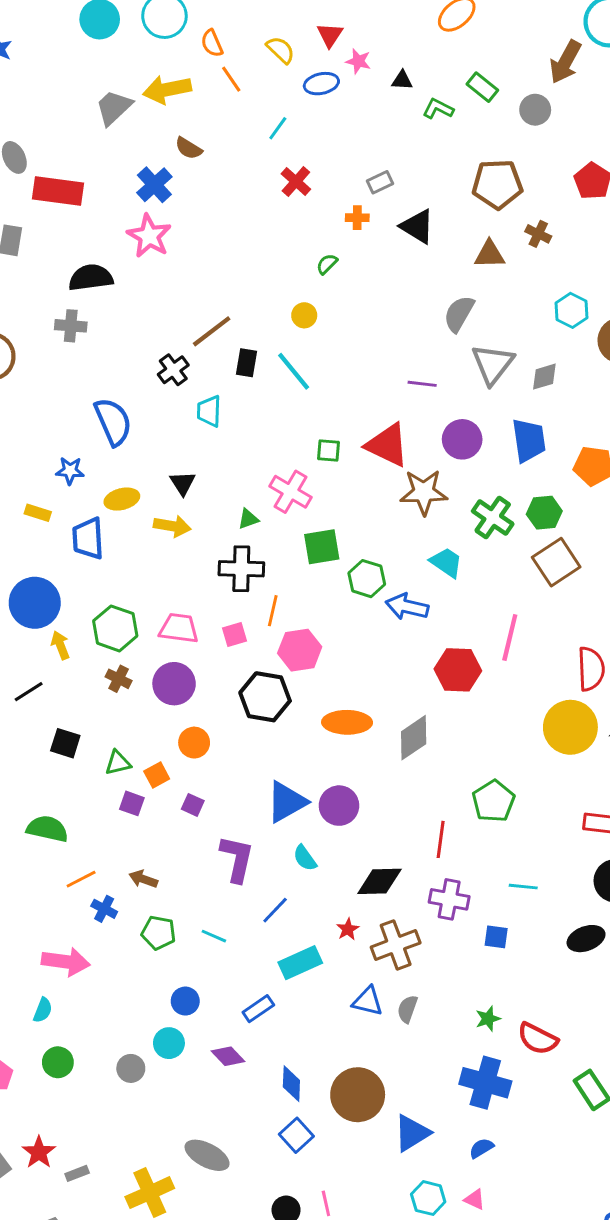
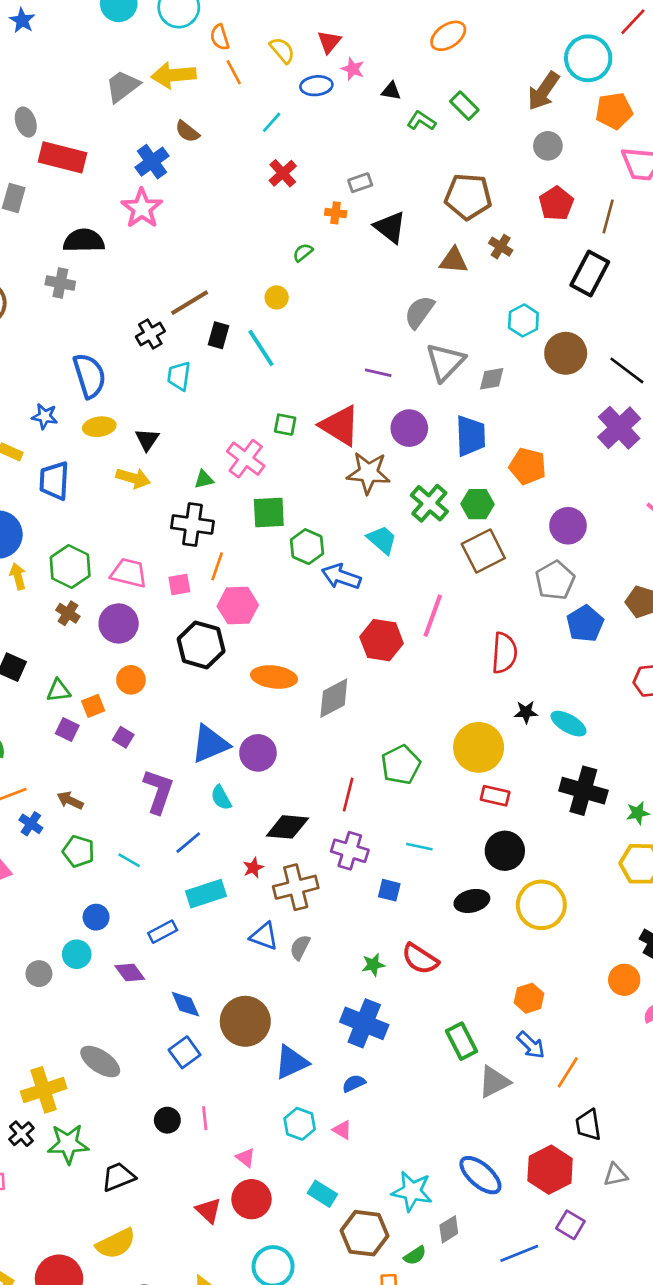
gray circle: (535, 110) -> (548, 146), moved
yellow ellipse: (122, 499) -> (99, 427), moved
yellow circle: (570, 727) -> (479, 747), moved
red semicircle: (538, 1039) -> (420, 959), moved
blue diamond: (291, 1084) -> (185, 1004), turned -32

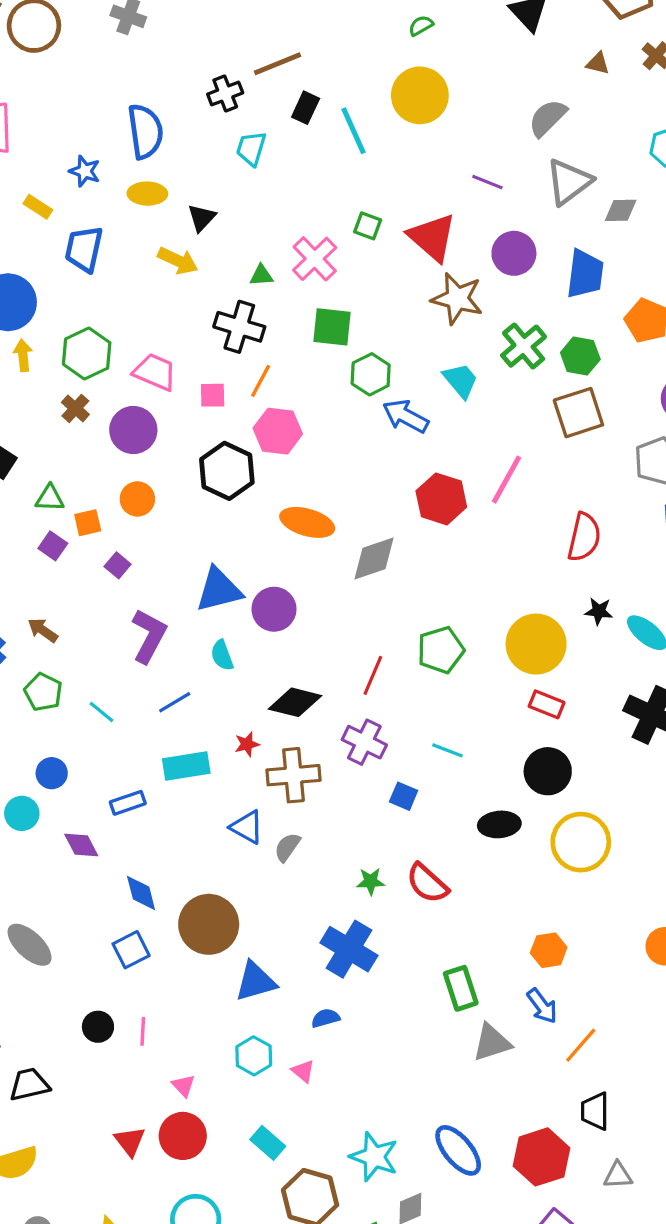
brown triangle: (454, 260) -> (598, 63), size x0.7
yellow circle: (277, 297) -> (420, 95), moved, size x2.0

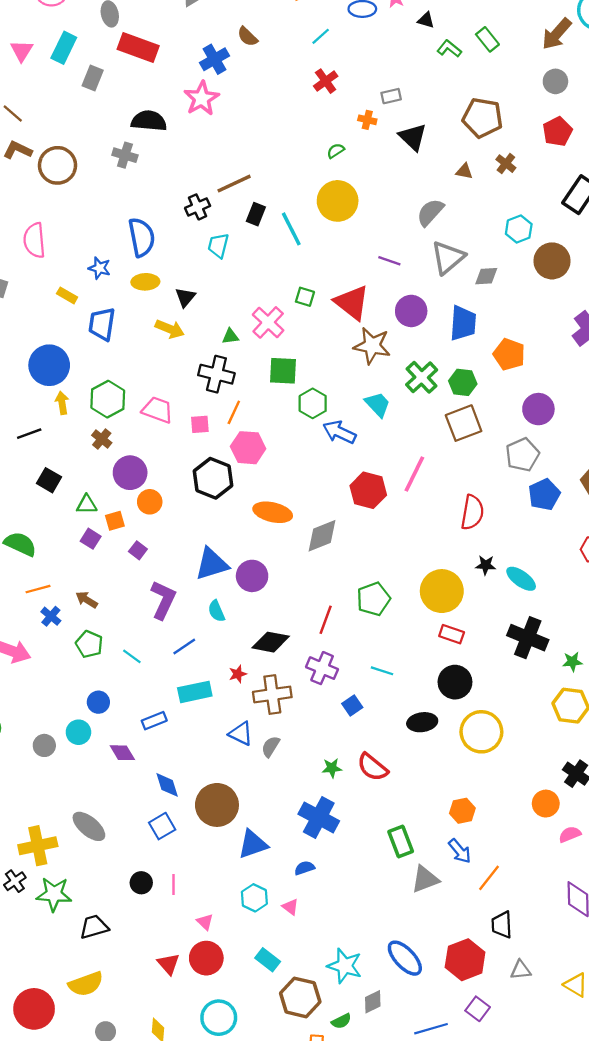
purple circle: (133, 430) -> (130, 473), moved
blue square: (404, 796) -> (352, 705), turned 36

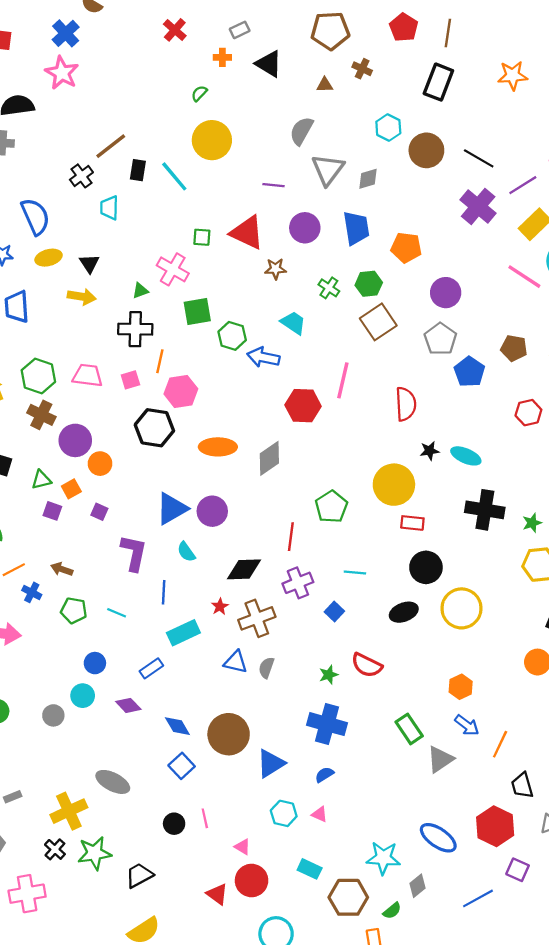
brown star: (372, 346) -> (275, 269), size x0.6
green cross: (422, 377) -> (329, 288), size x0.7
brown cross: (102, 439) -> (41, 415), size x1.4
blue line: (184, 647) -> (164, 592), turned -40
purple cross: (322, 668) -> (298, 583), turned -32

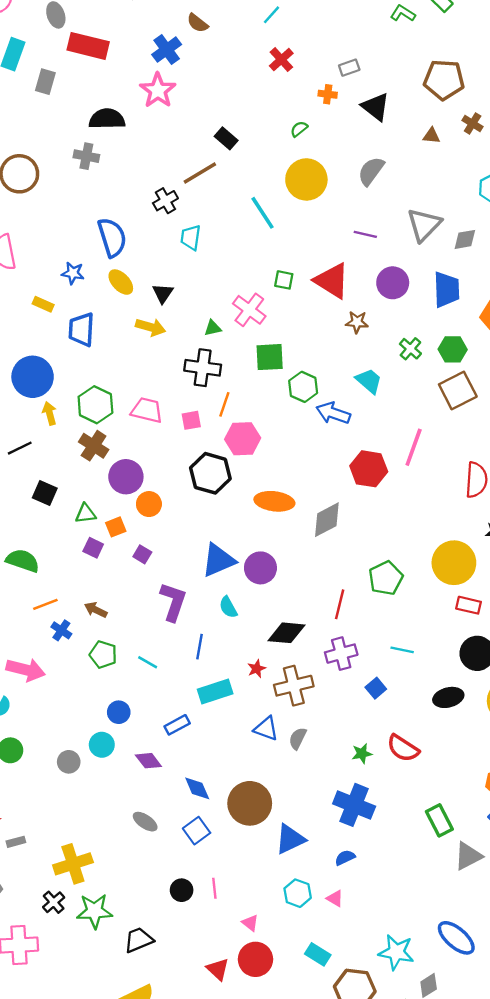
gray semicircle: (301, 131) -> (371, 171), moved
black rectangle: (138, 170) -> (226, 138), moved, turned -65
yellow ellipse: (49, 258) -> (121, 282), turned 55
gray ellipse: (113, 782) -> (145, 822), moved, size x0.7

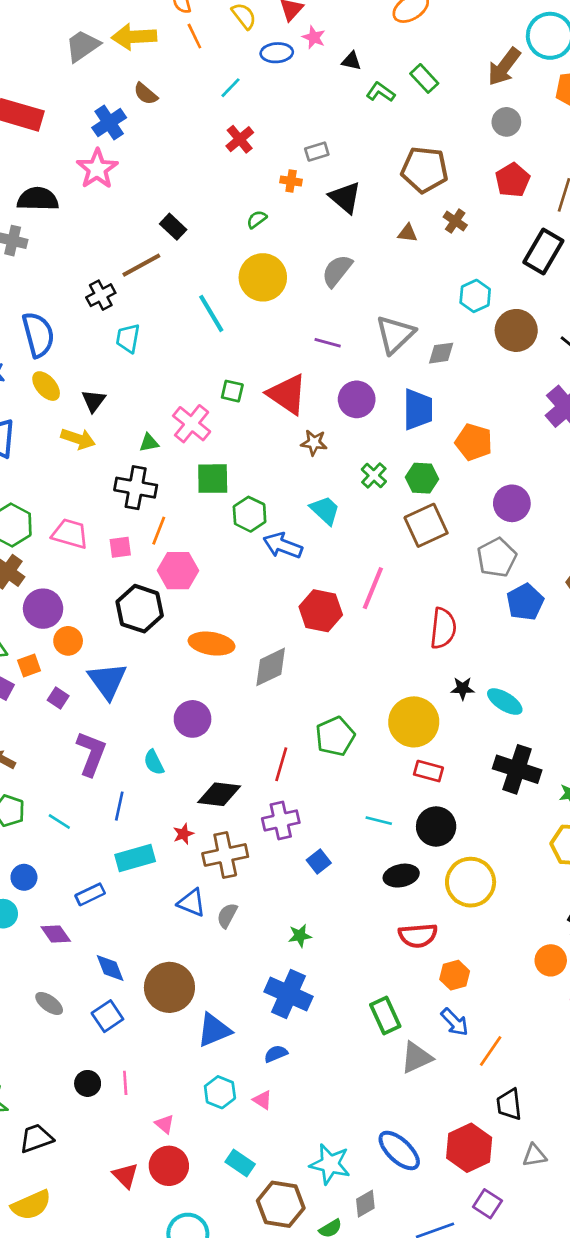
blue triangle: (218, 560) -> (107, 681), moved, turned -45
cyan line: (402, 650) -> (379, 821), moved
red semicircle: (403, 748) -> (418, 936), moved, turned -40

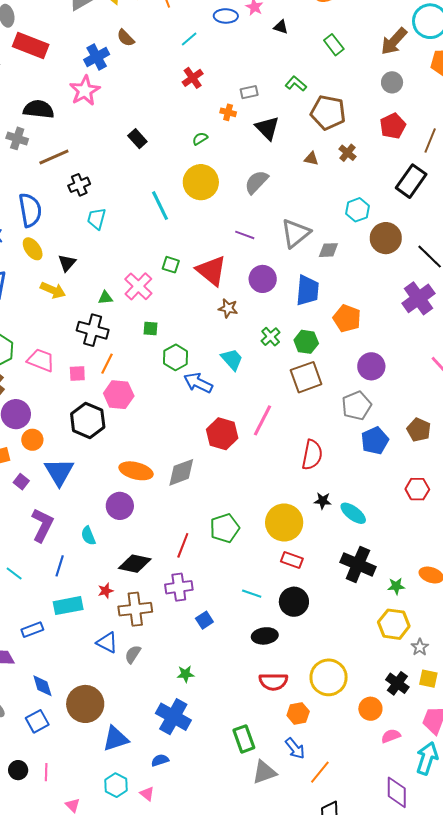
green L-shape: (381, 92) -> (296, 84), moved
brown line: (141, 265) -> (54, 157), moved
green square: (213, 479) -> (150, 328), size x0.6
orange ellipse: (211, 644) -> (136, 471), moved
yellow circle: (471, 882) -> (329, 677), moved

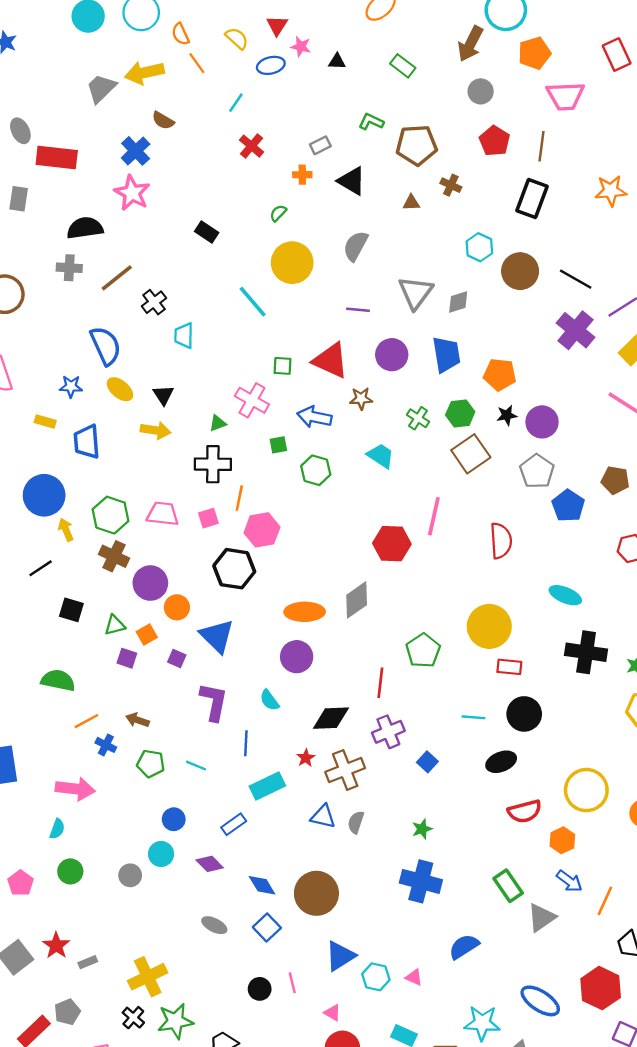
blue arrow: (198, 383) -> (314, 417), moved
black star: (323, 501) -> (507, 415), moved
blue triangle: (116, 739) -> (340, 956), moved
blue semicircle: (160, 760) -> (464, 947), moved, size x1.5

